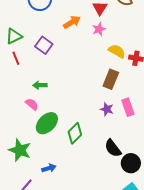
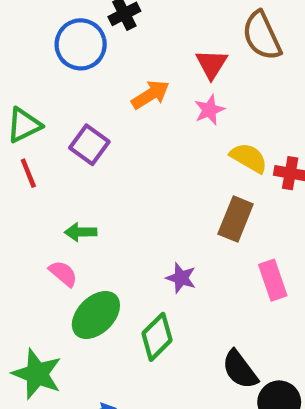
purple star: (107, 109) -> (181, 278), moved

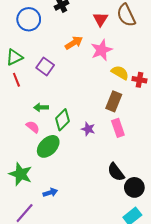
blue circle: (81, 44) -> (29, 19), moved
red triangle: (212, 64) -> (101, 19), moved
pink star: (209, 110) -> (102, 50), size x1.5
pink rectangle: (273, 280) -> (118, 128), moved
green diamond: (157, 337) -> (63, 120), moved

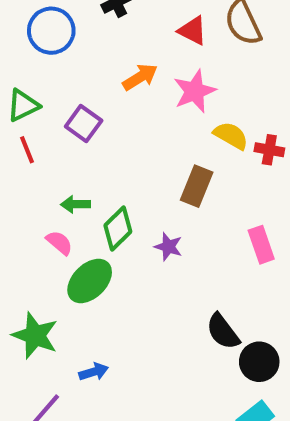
red triangle: (101, 19) -> (193, 31), turned -35
brown rectangle: (114, 101) -> (197, 186), moved
pink rectangle: (118, 128) -> (261, 245), moved

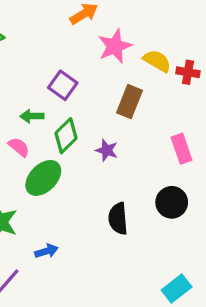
pink star: (195, 91) -> (115, 46), moved
purple square: (84, 124) -> (63, 85), moved
black semicircle: (223, 331) -> (118, 219), moved, turned 32
black circle: (259, 362) -> (172, 202), moved

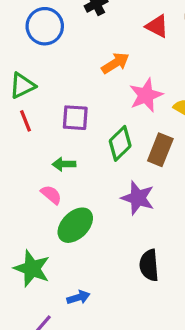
purple square: (63, 85) -> (75, 118), moved, turned -32
green diamond: (66, 136) -> (120, 143), moved
purple star: (107, 150) -> (138, 198), size x1.5

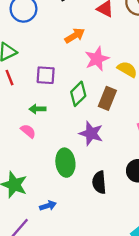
green ellipse: (75, 225) -> (65, 163), moved, turned -52

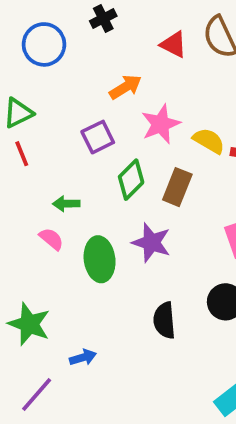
purple square: (46, 75) -> (98, 137), moved, turned -30
green ellipse: (65, 163) -> (100, 259), moved

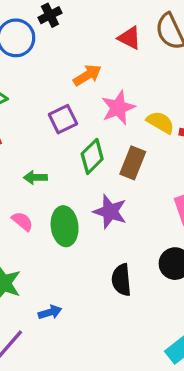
black cross: (103, 19) -> (50, 15), moved
pink semicircle: (51, 239) -> (22, 221), moved

